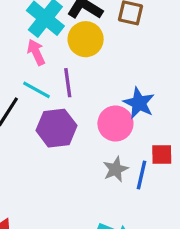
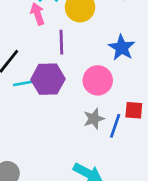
cyan line: (37, 90) -> (25, 83), moved, turned -45
blue star: (139, 103) -> (122, 48), moved

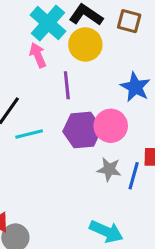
purple hexagon: (48, 79) -> (82, 130), moved
gray star: (94, 119) -> (109, 169), turned 30

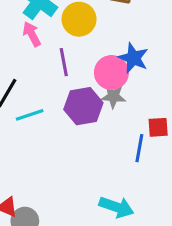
pink circle: (111, 126) -> (111, 73), moved
gray star: (109, 169) -> (113, 96), moved

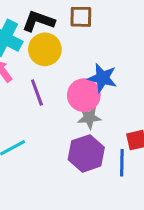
purple hexagon: (83, 106) -> (86, 153), moved

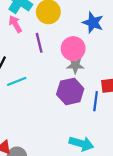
blue star: (102, 78) -> (93, 23), moved

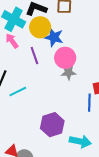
blue star: (93, 23) -> (54, 37), moved
purple hexagon: (70, 91) -> (52, 125), moved

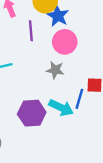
gray star: (68, 72) -> (55, 70), moved
cyan arrow: (80, 141) -> (61, 108), moved

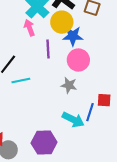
blue star: (58, 16) -> (73, 36), turned -30
purple hexagon: (32, 113) -> (44, 143), moved

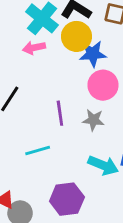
pink arrow: (29, 28) -> (34, 48), turned -77
purple line: (48, 49) -> (60, 113), moved
cyan line: (21, 81) -> (38, 150), moved

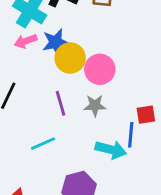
yellow circle: (76, 36) -> (70, 58), moved
blue star: (93, 54) -> (56, 42), moved

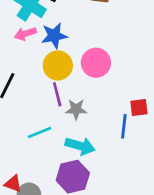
yellow circle: (70, 58) -> (58, 66), moved
gray star: (95, 105) -> (76, 109), moved
cyan arrow: (111, 150) -> (80, 146), moved

